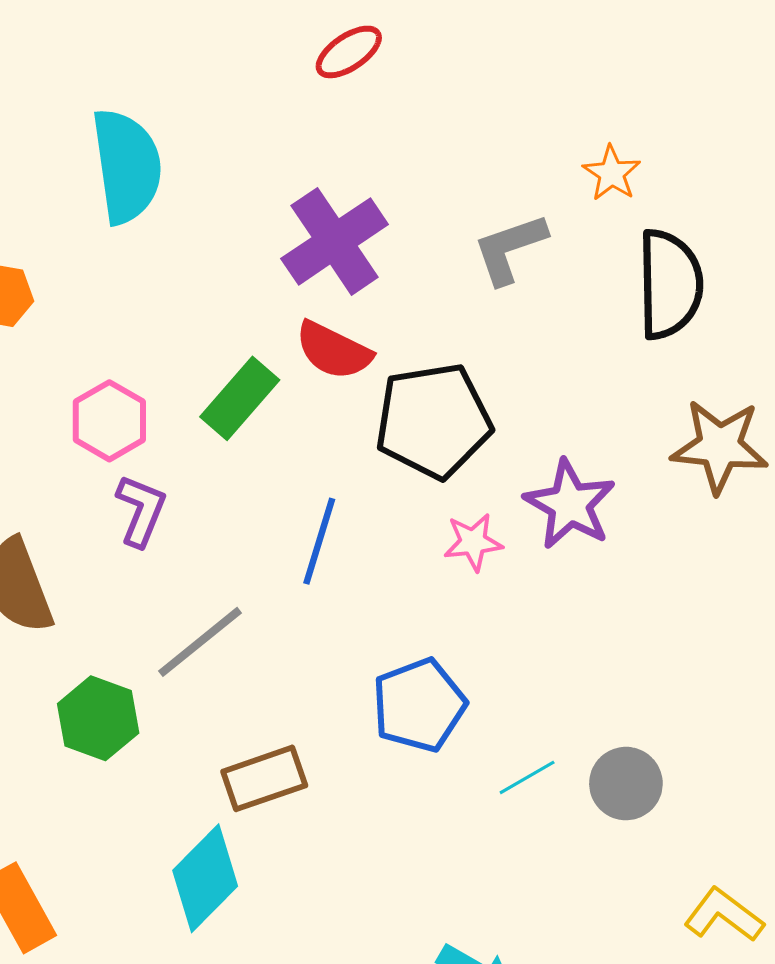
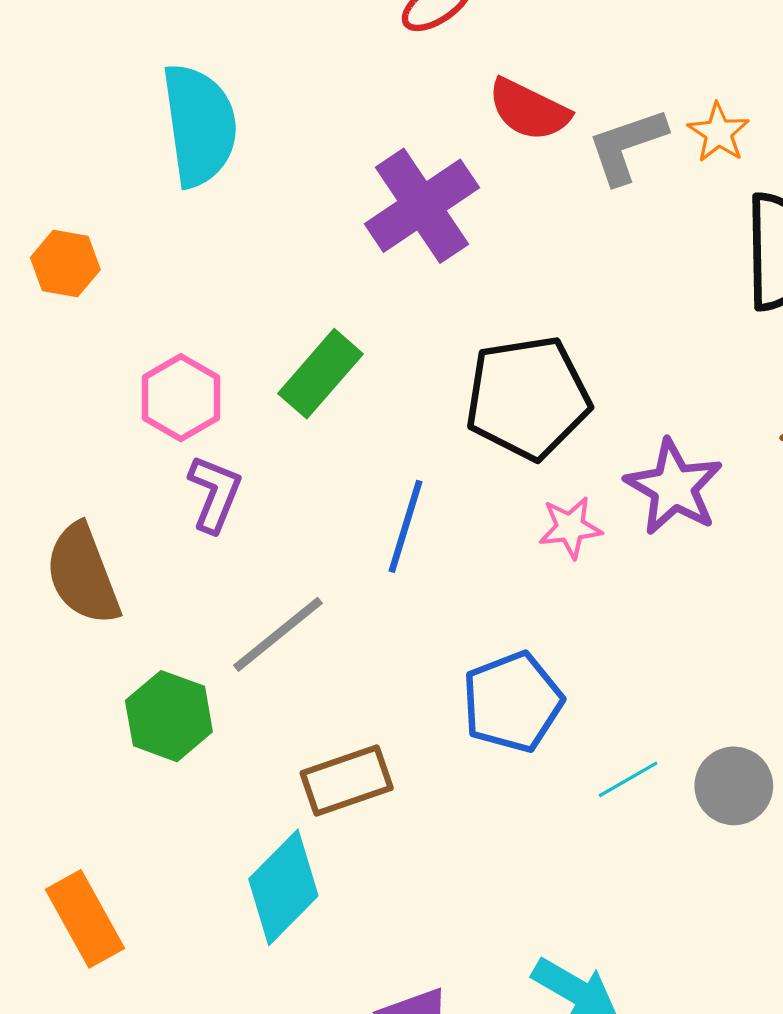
gray L-shape: (510, 249) -> (627, 146), moved
red semicircle: (333, 351) -> (529, 110), moved

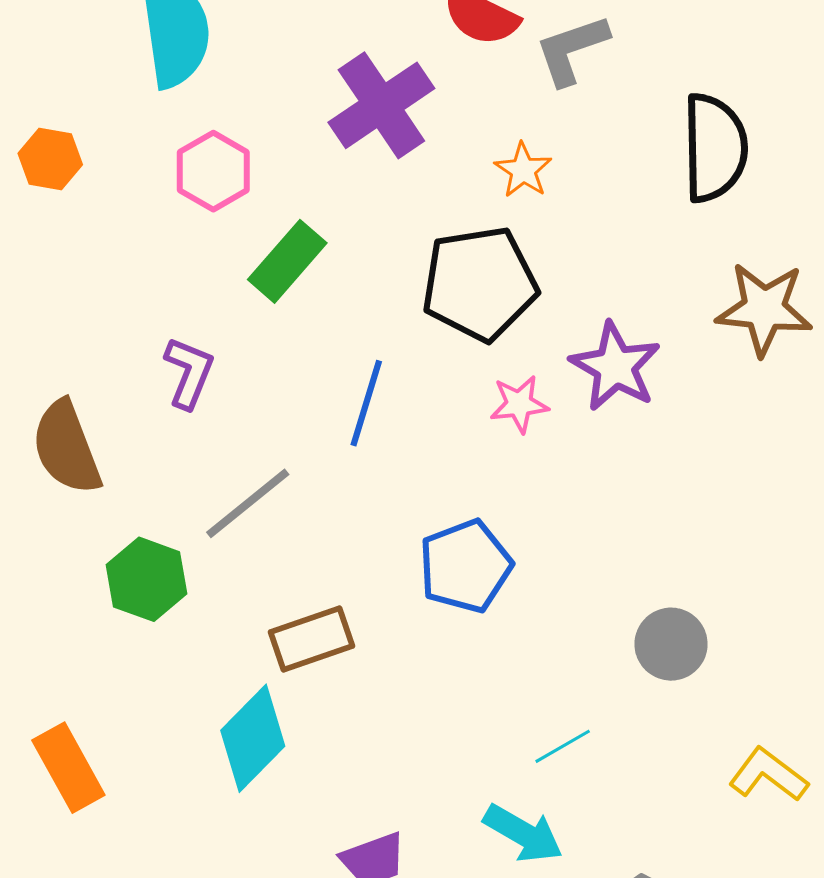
orange star: (719, 133) -> (523, 170), moved
pink hexagon: (181, 398) -> (213, 171), moved
cyan line: (628, 779) -> (563, 746), moved

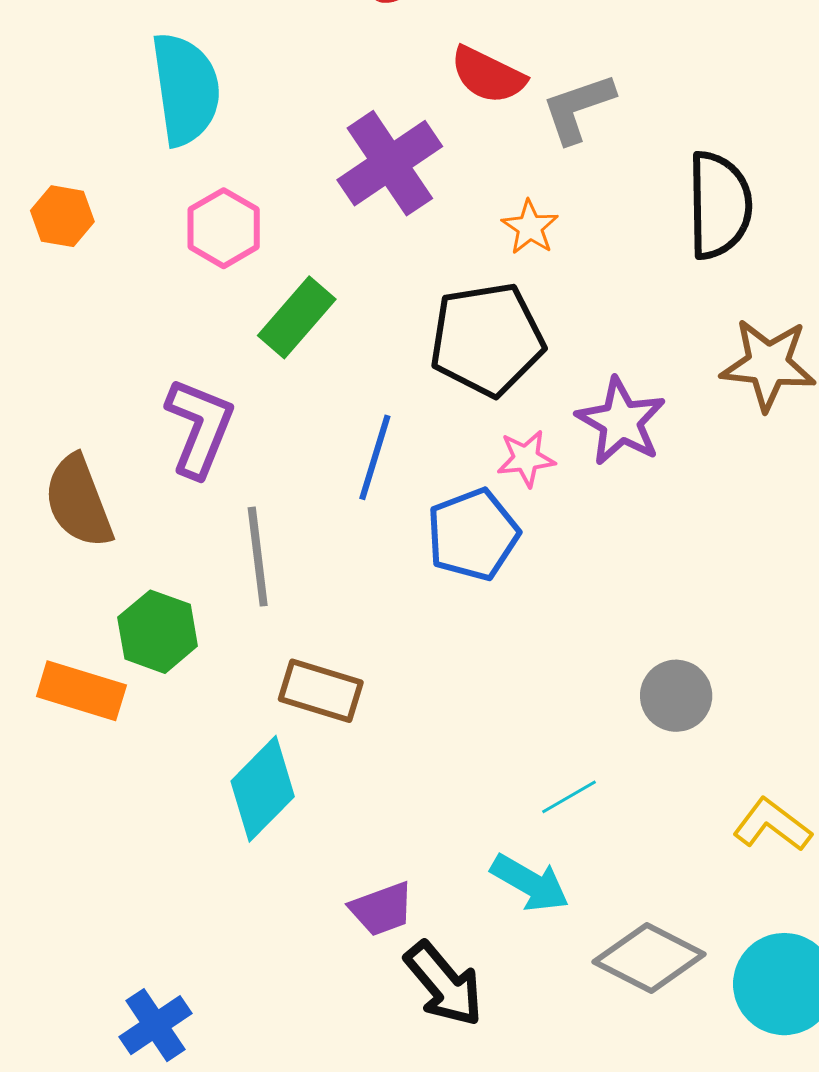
purple L-shape: (189, 373) -> (200, 427), size x1.4
gray line: (248, 503) -> (258, 557), turned -58
blue pentagon: (465, 566) -> (473, 535), moved
brown rectangle: (312, 639) -> (321, 691), turned 36
orange rectangle: (68, 768) -> (81, 691), moved, turned -44

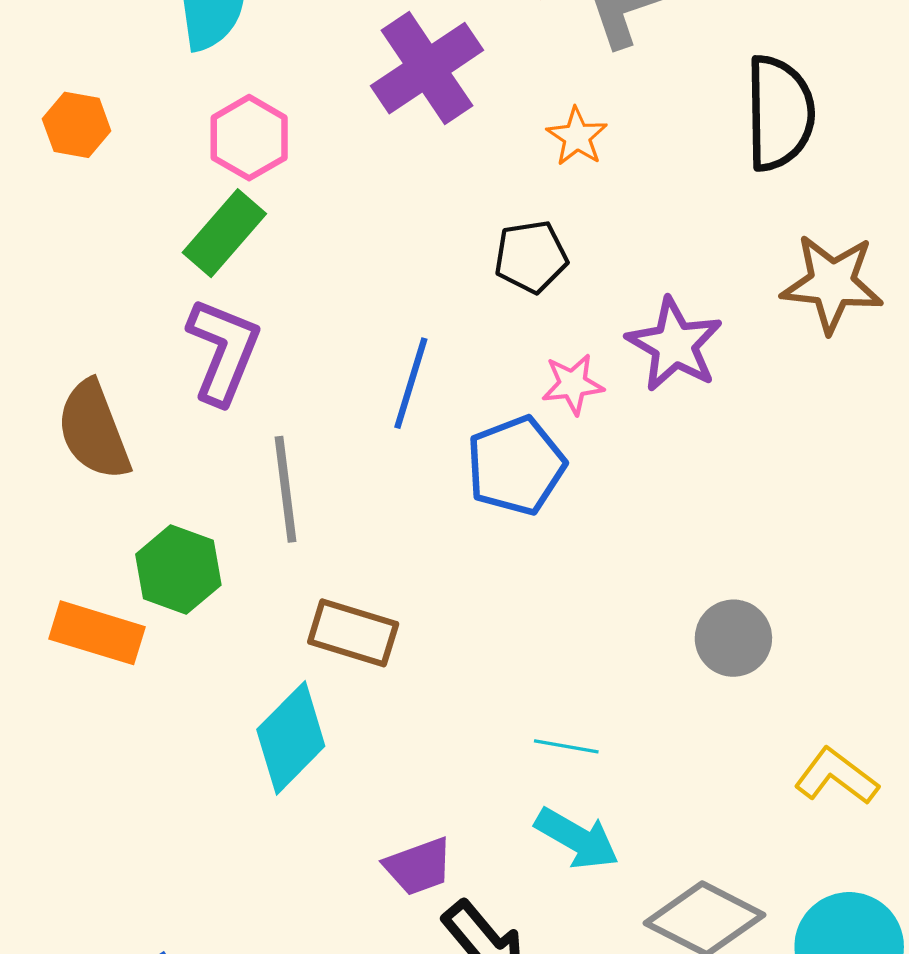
green rectangle: (297, 317) -> (224, 233), moved
black pentagon: (487, 339) -> (531, 257), size x0.6
cyan line: (569, 797) -> (566, 746), moved, turned 40

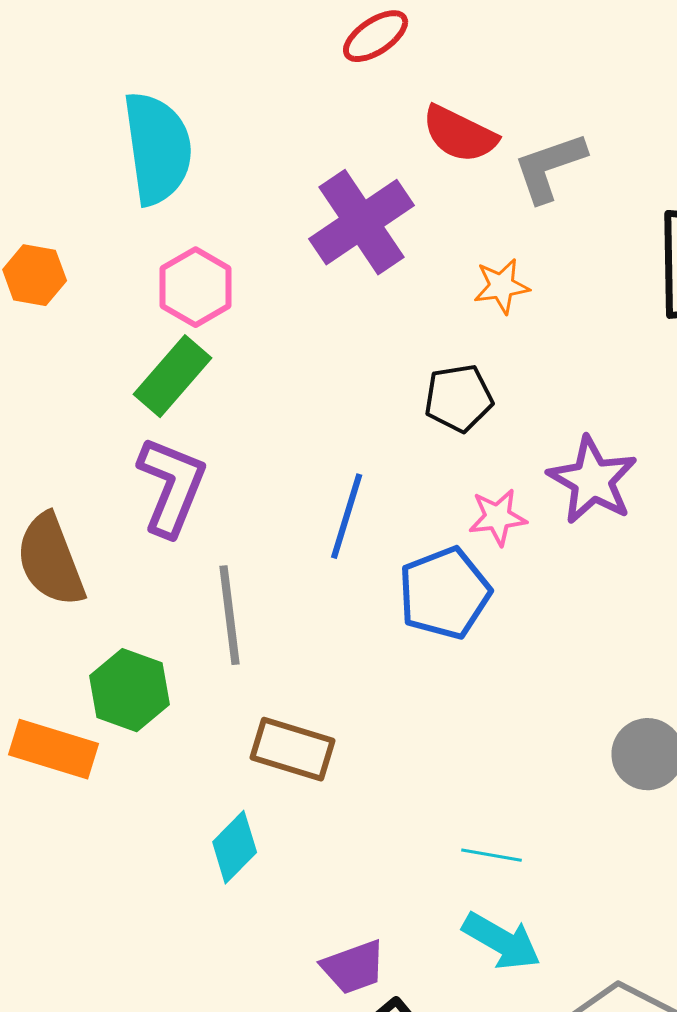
orange star: (577, 137) -> (502, 286), turned 30
cyan diamond: (291, 738) -> (235, 847), size x0.7

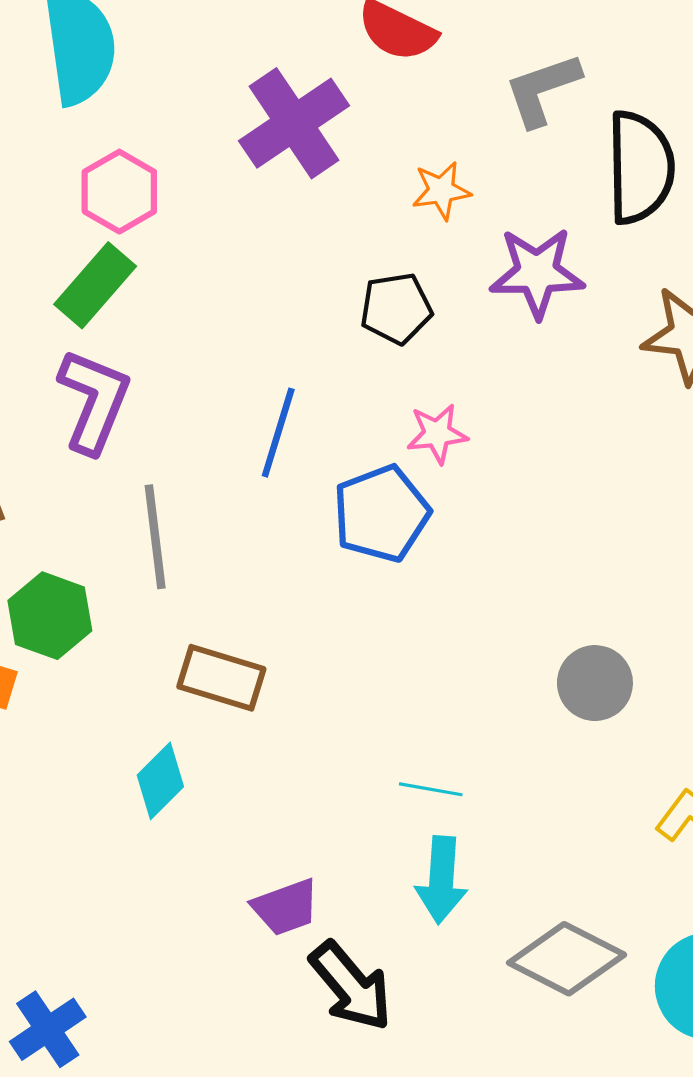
gray L-shape: (550, 167) -> (542, 90), moved
purple star: (593, 480) -> (537, 273), moved, turned -30
cyan arrow: (502, 941) -> (441, 880), turned 64

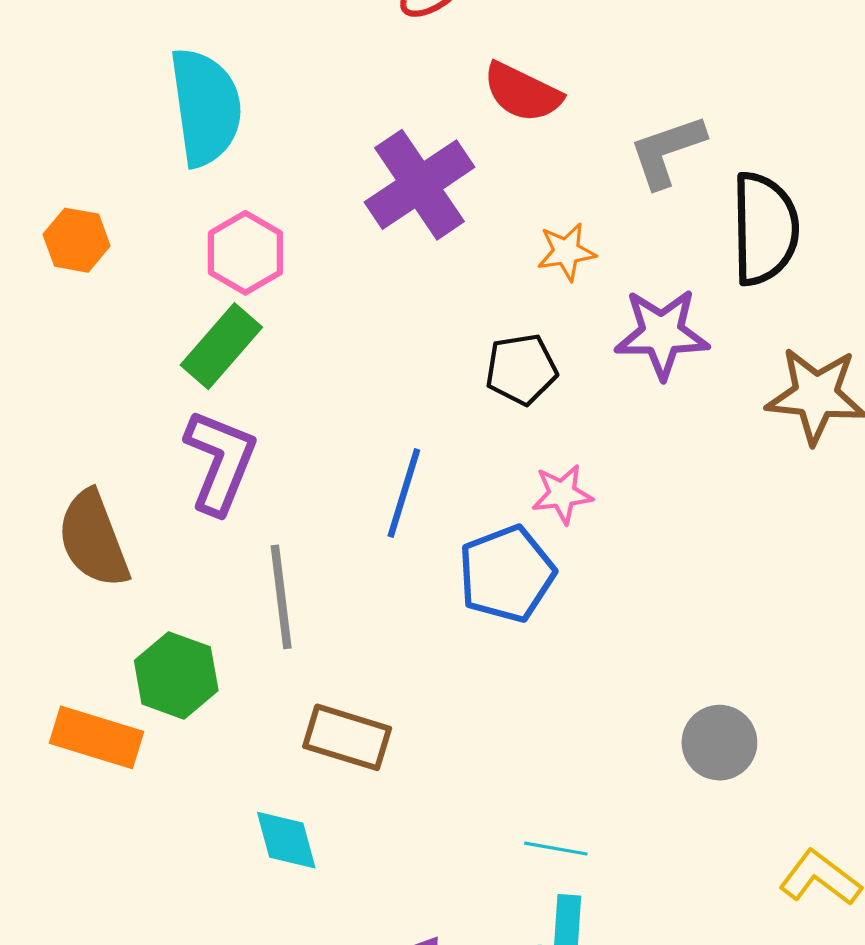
cyan diamond: (160, 781) -> (286, 840), turned -60

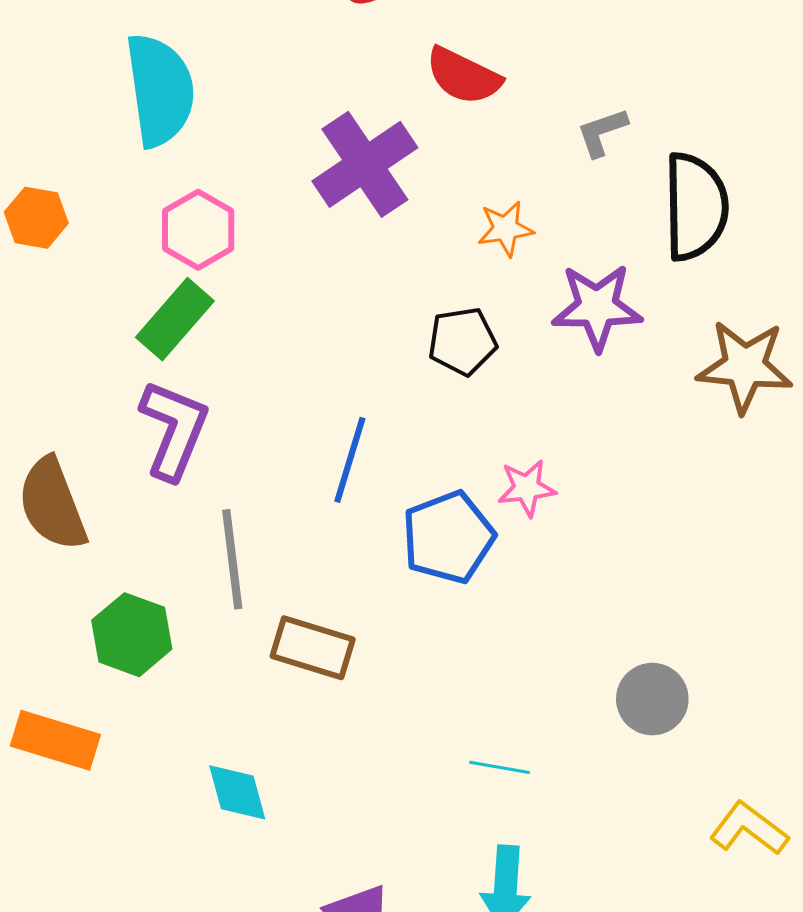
gray L-shape: (667, 151) -> (602, 132), size x0.7
pink star: (562, 494) -> (527, 488), moved
orange rectangle: (96, 737) -> (55, 740), moved
brown rectangle: (347, 737) -> (313, 648), moved
cyan line: (556, 849) -> (500, 767), moved

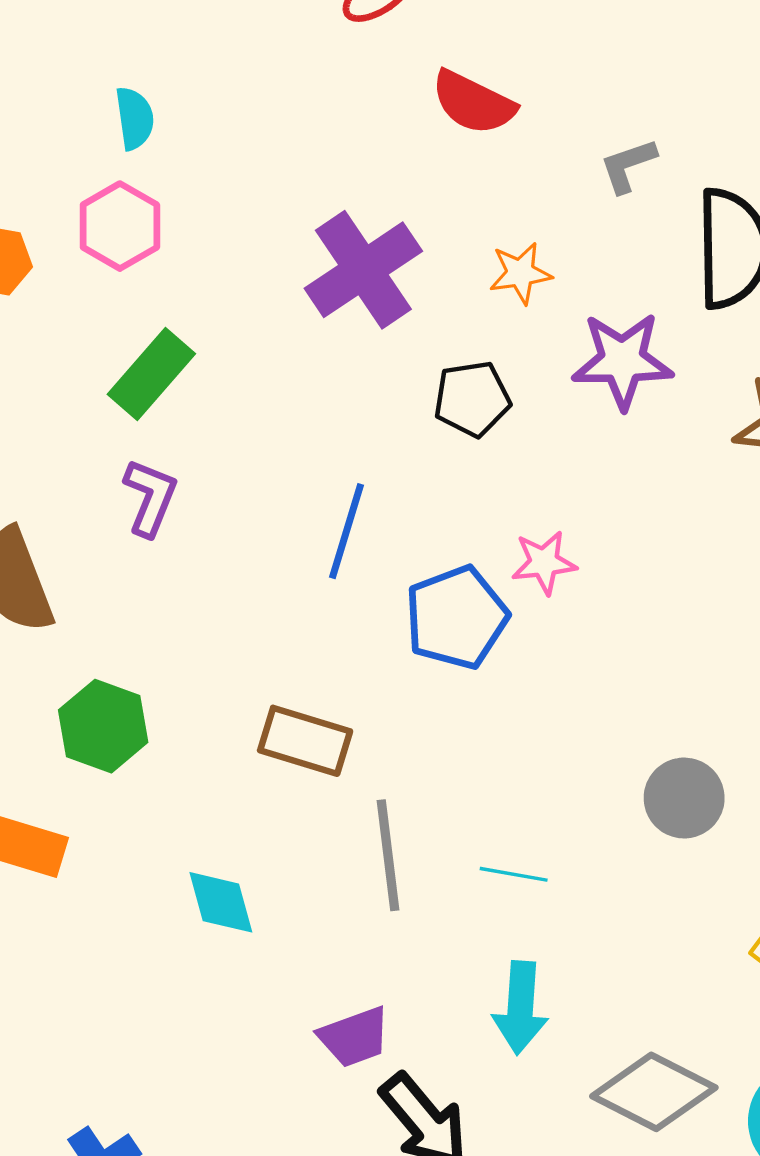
cyan semicircle: (160, 90) -> (135, 118), size x0.5
purple cross: (365, 164) -> (363, 270), moved
pink hexagon: (198, 230) -> (120, 226), moved
purple L-shape: (174, 430) -> (150, 497), size x0.7
gray line: (232, 559) -> (388, 855), moved

